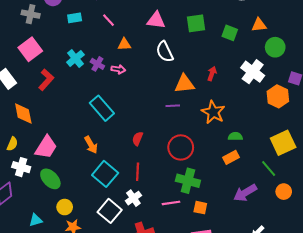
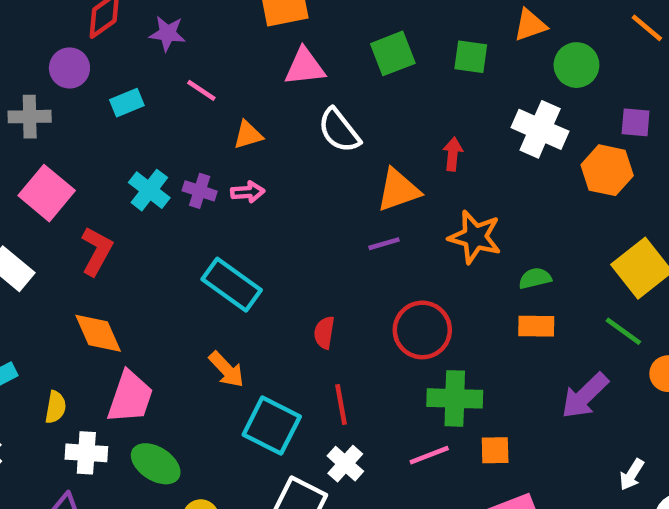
orange diamond: (23, 113) -> (98, 333), moved
orange rectangle: (231, 157) -> (536, 326), turned 42

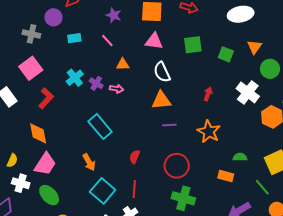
orange triangle: (530, 25) -> (254, 47), turned -49
purple star: (167, 33) -> (114, 15), moved
orange triangle: (398, 190) -> (161, 100), moved
green semicircle: (535, 278) -> (240, 157), moved

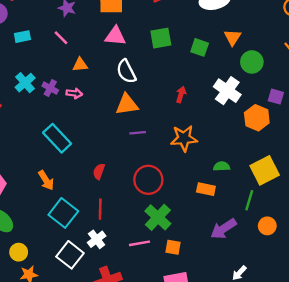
orange star: (209, 132) -> (184, 138), turned -30
green line: (262, 187) -> (249, 200), turned 60
green cross: (183, 198) -> (158, 217), turned 30

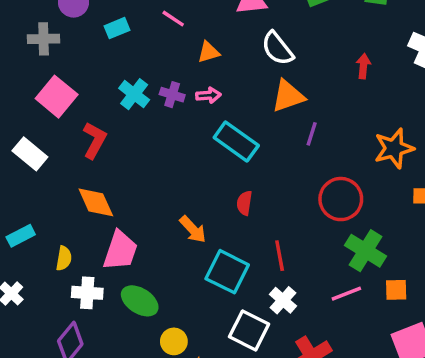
purple line: (138, 133) -> (312, 134), turned -56
cyan rectangle: (57, 138) -> (236, 141), moved
orange star: (184, 138) -> (394, 148), moved
red semicircle: (99, 171) -> (244, 203), moved

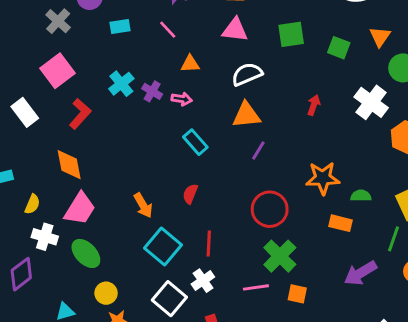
gray cross: (44, 39) -> (58, 21), turned 30
white semicircle: (277, 49) -> (247, 74), turned 92
cyan rectangle: (236, 141) -> (195, 142), size x0.7

